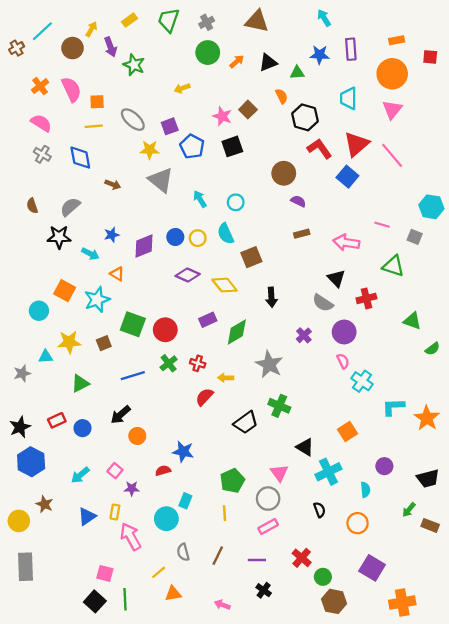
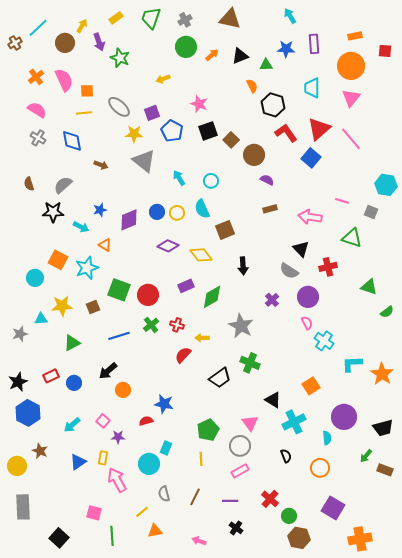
brown square: (248, 110) -> (231, 140), moved
purple circle: (384, 466) -> (344, 417), size x1.6
black square: (95, 601) -> (59, 538), moved

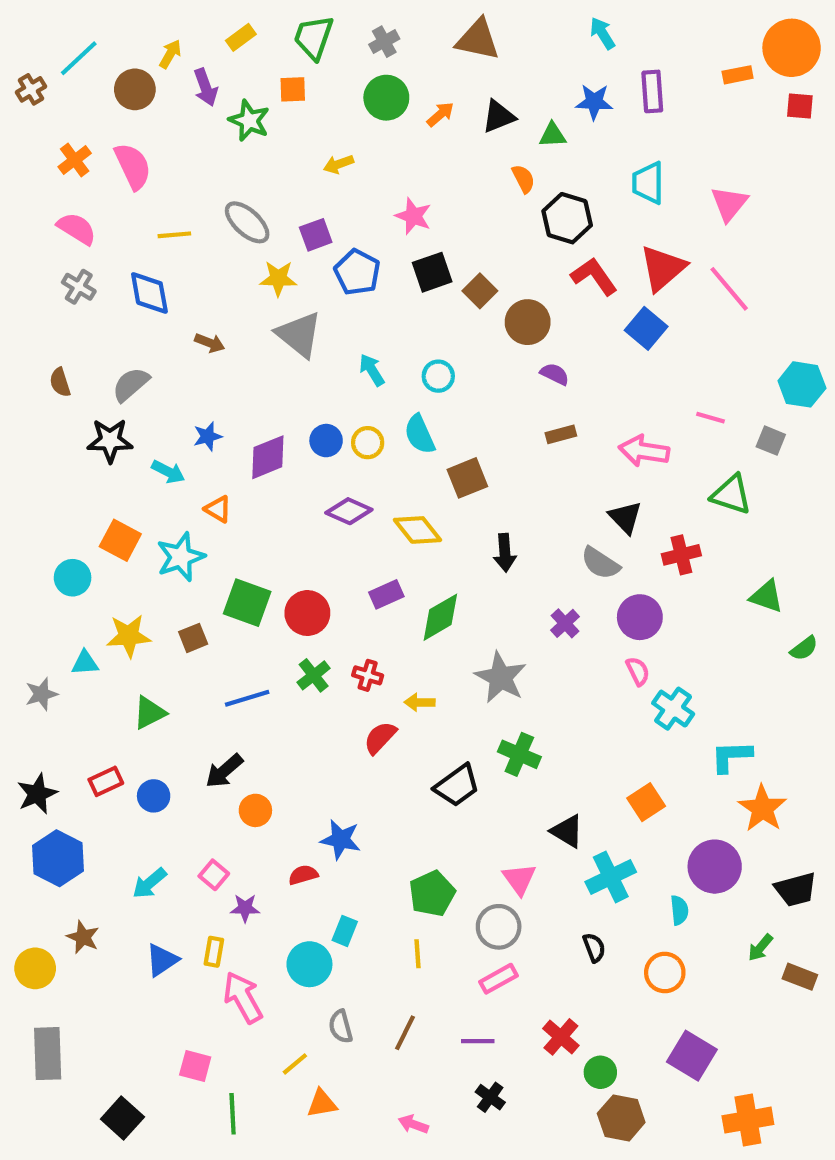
orange circle: (351, 66) -> (792, 48), moved
orange square: (87, 91) -> (293, 89), moved
orange star: (382, 374) -> (762, 808), moved

